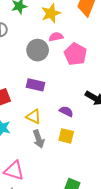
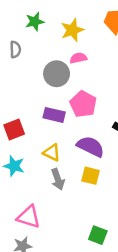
pink pentagon: (75, 54) -> (83, 104), moved
purple semicircle: (66, 111) -> (91, 147), size x1.6

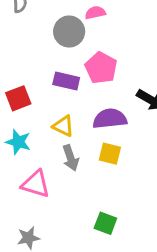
purple semicircle: (91, 147) -> (110, 119), turned -32
pink triangle: (29, 217) -> (36, 184), moved
green square: (98, 235) -> (105, 223), moved

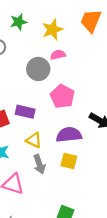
purple rectangle: (66, 81) -> (25, 112), moved

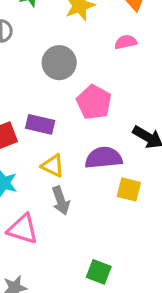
pink semicircle: (58, 55) -> (126, 42), moved
yellow square: (69, 161) -> (129, 189), moved

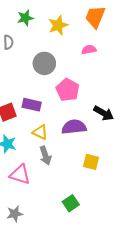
yellow square: (129, 189) -> (91, 162), moved
green square: (99, 272) -> (71, 203), turned 35

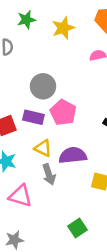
gray circle: (44, 63) -> (43, 86), moved
pink pentagon: (68, 90) -> (63, 112), moved
purple semicircle: (74, 127) -> (73, 155), moved

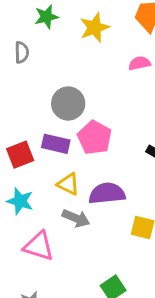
gray arrow: (49, 174) -> (76, 218), turned -48

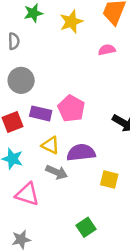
gray circle: (68, 104) -> (21, 80), moved

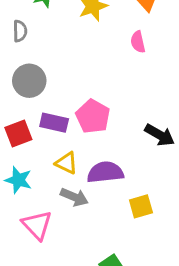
pink semicircle: (107, 50) -> (138, 42), turned -91
yellow square: (109, 180) -> (141, 206), turned -30
pink triangle: (27, 194) -> (37, 225), turned 30

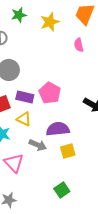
yellow triangle: (66, 163) -> (24, 119), moved
yellow square: (141, 206) -> (68, 151), moved

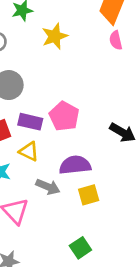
yellow star: (50, 22) -> (55, 36), moved
pink semicircle: (79, 45) -> (116, 40), moved

